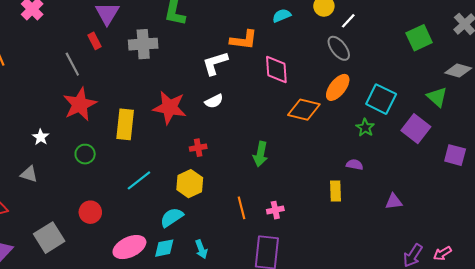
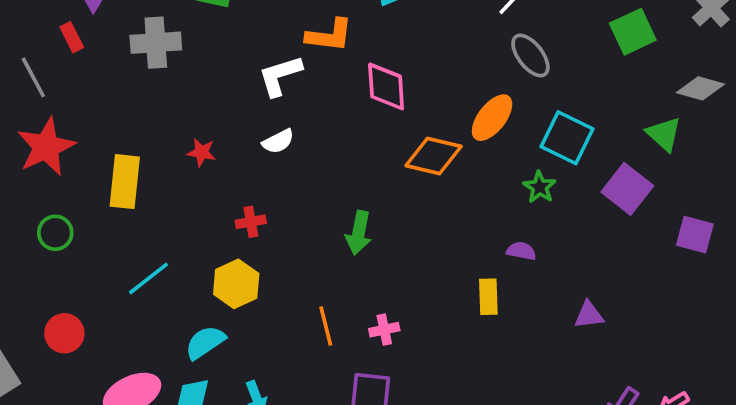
gray ellipse: (339, 48) -> (530, 55), moved
red star: (170, 108) -> (201, 152), size x0.5

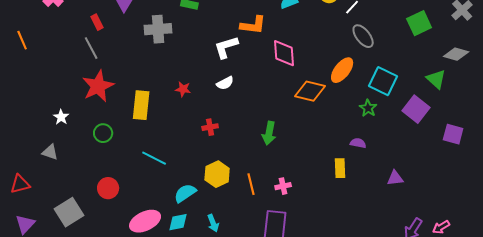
red rectangle: (72, 37) -> (97, 22), moved
cyan line: (148, 278) -> (154, 158), turned 65
yellow hexagon: (236, 284) -> (217, 174), moved

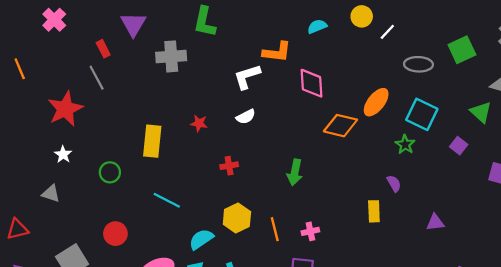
gray ellipse: (363, 36) -> (418, 64), moved, turned -50
red star: (98, 86) -> (65, 109), moved
purple square: (416, 109) -> (459, 146), size x0.6
purple semicircle: (358, 143) -> (394, 183), turned 49

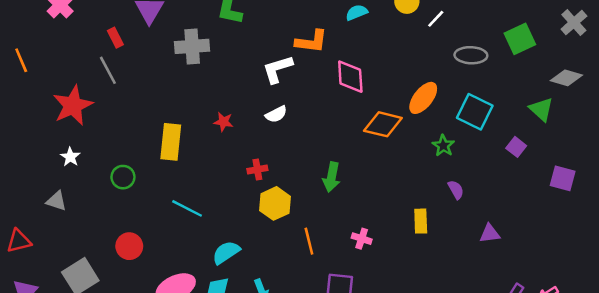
green star: (405, 144) -> (443, 146), moved
purple semicircle: (394, 183) -> (456, 190), moved
yellow hexagon: (237, 218) -> (275, 203), moved
pink cross: (310, 231) -> (362, 239), moved, turned 30

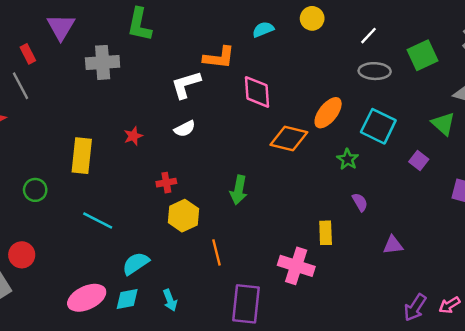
white line: (436, 19) -> (368, 36), moved
red star: (223, 122) -> (133, 136), turned -30
pink cross: (362, 239) -> (296, 266), moved, size x1.8
red circle: (129, 246) -> (22, 255), moved

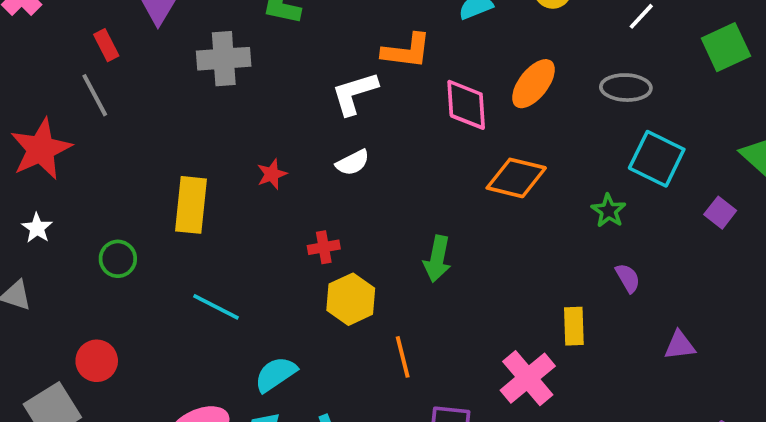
gray ellipse: (375, 71) -> (626, 88), moved
orange ellipse: (328, 113) -> (534, 84), moved
pink cross: (296, 266) -> (528, 378), turned 32

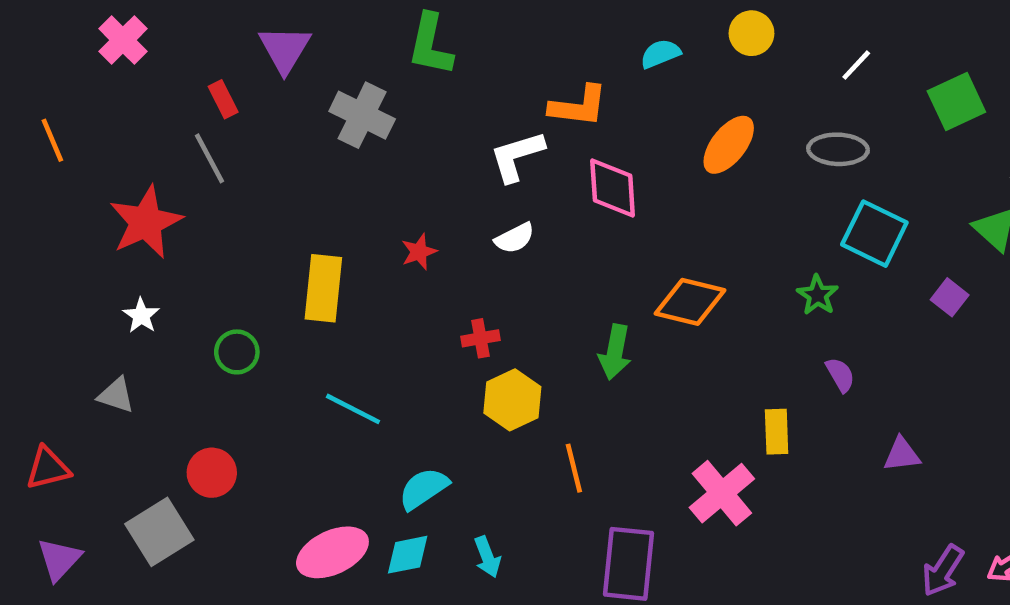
gray cross: (224, 59) -> (362, 115), turned 30
pink diamond: (466, 105) -> (613, 188), moved
orange diamond: (516, 178) -> (690, 302), moved

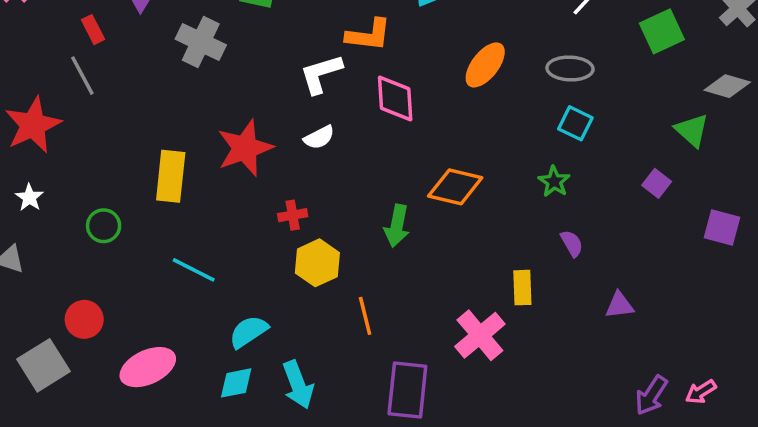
cyan square: (874, 234) -> (575, 123), moved, size x0.7
red star: (419, 252) -> (245, 148), size x2.0
pink ellipse: (332, 552) -> (148, 367), moved
cyan arrow: (487, 557) -> (298, 385), size x1.5

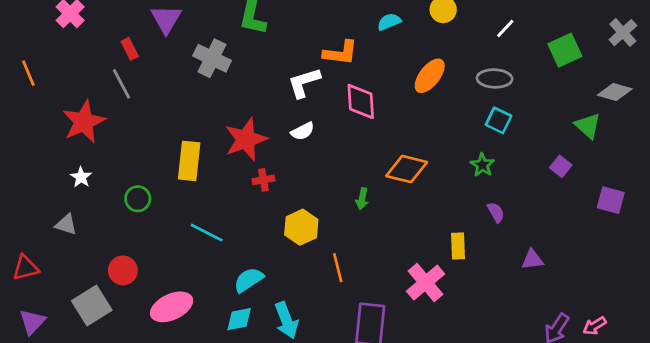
red cross: (293, 215) -> (263, 180), moved
green arrow: (397, 226) -> (362, 199), size x0.7

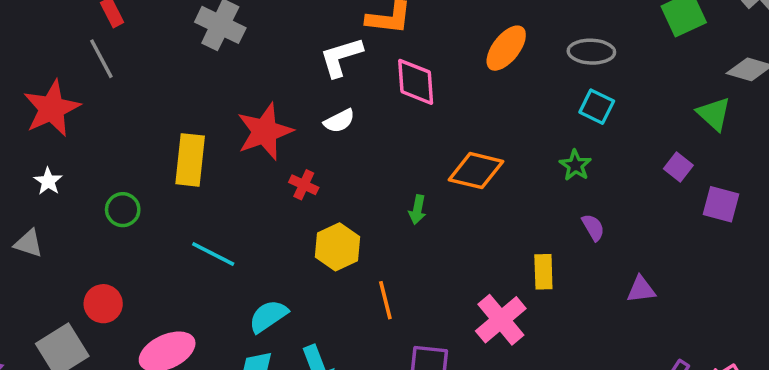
red cross: (263, 180) -> (304, 185), moved, turned 35
purple square: (611, 200) -> (721, 204), moved

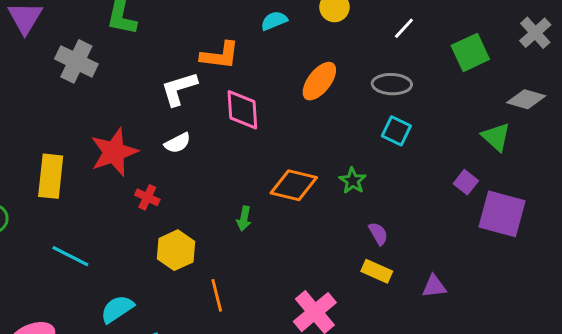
green star: (575, 165) -> (353, 181), moved
purple square: (721, 204) -> (502, 214), size x1.5
purple semicircle: (593, 227) -> (378, 234), moved
yellow rectangle: (543, 272) -> (377, 271), moved, turned -64

